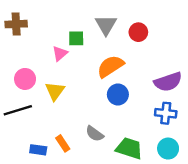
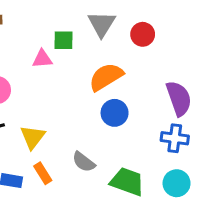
pink triangle: (60, 54) -> (42, 59), turned 35
purple semicircle: (168, 82) -> (179, 98), turned -92
yellow triangle: (55, 91) -> (33, 137), moved

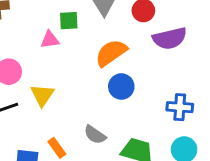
purple semicircle: (179, 98) -> (170, 38), moved, turned 100
yellow triangle: (33, 137) -> (42, 95), moved

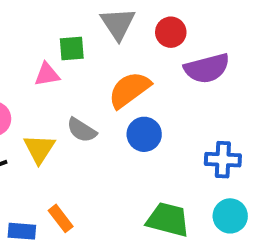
gray semicircle: (95, 135) -> (82, 130), moved

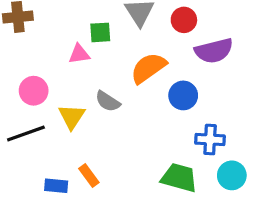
blue circle: (144, 134) -> (183, 95), moved
blue cross: (223, 160) -> (210, 140), moved

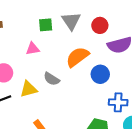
green square: (100, 32) -> (46, 25), moved
yellow triangle: (72, 117) -> (28, 89), turned 42

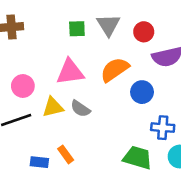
pink triangle: (33, 49) -> (70, 72), moved, size x1.6
gray semicircle: (52, 79) -> (80, 109), moved

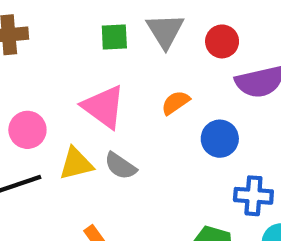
orange semicircle: (115, 70) -> (175, 103), size x0.6
pink triangle: (70, 72) -> (104, 107), turned 44

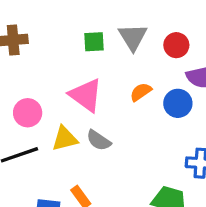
blue circle: (220, 139) -> (178, 103), moved

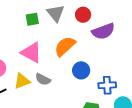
orange semicircle: (141, 92) -> (65, 46), size x1.6
blue circle: (178, 103) -> (81, 70), moved

